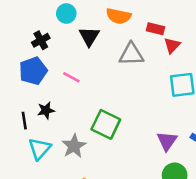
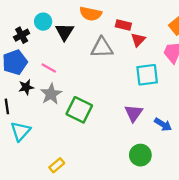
cyan circle: (66, 14) -> (43, 22), moved
black star: (46, 110) -> (26, 87), moved
purple triangle: (167, 141) -> (134, 113), moved
gray star: (74, 146) -> (51, 94), moved

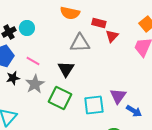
cyan circle: (43, 22) -> (27, 28), moved
black triangle: (65, 32) -> (66, 69), moved
cyan square: (147, 75) -> (94, 105), moved
purple triangle: (134, 113) -> (118, 96), moved

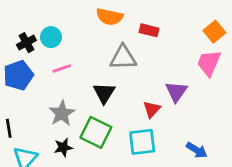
red triangle: (112, 36) -> (152, 109), moved
pink line: (33, 61) -> (62, 68), moved, turned -48
black star: (13, 78) -> (63, 147), moved
purple triangle: (118, 96) -> (176, 92), moved

